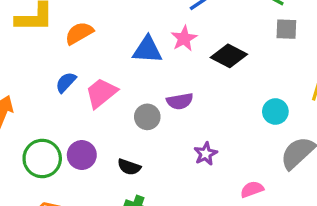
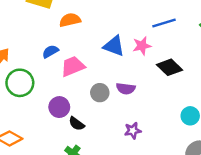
purple circle: (82, 155) -> (59, 107), moved
green circle: (42, 158) -> (20, 83), moved

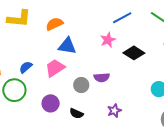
orange semicircle: (70, 20) -> (54, 24), moved
blue triangle: (114, 46) -> (67, 46), moved
blue semicircle: (50, 51) -> (26, 67), moved
black semicircle: (77, 124) -> (76, 113), moved

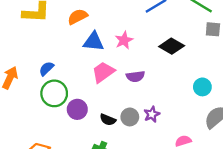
pink star: (108, 40) -> (124, 40), moved
pink trapezoid: (55, 68) -> (103, 72), moved
gray circle: (81, 85) -> (130, 117), moved
green circle: (14, 90) -> (54, 93), moved

